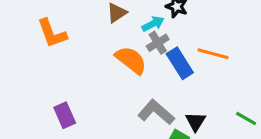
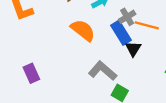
gray cross: (158, 43) -> (127, 17), moved
black triangle: (196, 122) -> (133, 49), moved

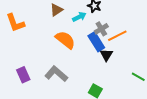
orange line: (147, 25) -> (117, 36), turned -42
gray L-shape: (103, 71) -> (56, 74), moved

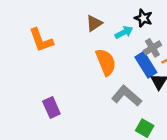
orange semicircle: (65, 40) -> (106, 62), turned 30
gray L-shape: (56, 74) -> (127, 96), moved

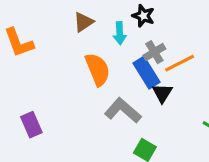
cyan arrow: (124, 32) -> (120, 33), turned 114

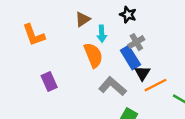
cyan arrow: (120, 33) -> (102, 34), moved
orange line: (180, 63) -> (155, 85), moved
purple rectangle: (31, 125) -> (49, 81), moved

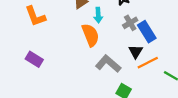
blue rectangle: (130, 58) -> (147, 32), moved
purple rectangle: (49, 81) -> (34, 59), moved, turned -35

